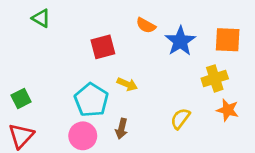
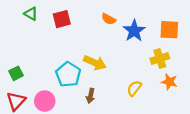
red square: (103, 47) -> (62, 19), moved
yellow arrow: (127, 84) -> (95, 63), size x1.5
pink circle: (83, 136) -> (45, 101), moved

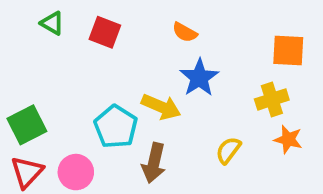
red square: (62, 19) -> (105, 32), turned 36
blue star: (134, 31) -> (199, 78), moved
green square: (16, 73) -> (27, 125), size x1.5
brown arrow: (91, 96) -> (154, 163), size x1.5

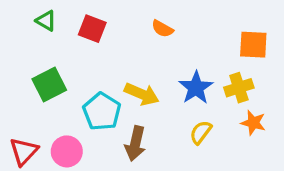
blue star: (199, 78) -> (196, 88), moved
green square: (27, 125) -> (49, 84), moved

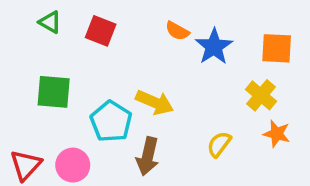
green square: (49, 84) -> (54, 92), turned 32
blue star: (196, 88) -> (214, 47), moved
yellow cross: (239, 88) -> (261, 95), turned -32

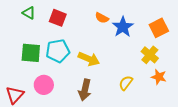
orange square: (277, 48) -> (159, 28), turned -30
cyan pentagon: (111, 122) -> (58, 51), moved, turned 30
pink circle: (73, 165) -> (44, 85), moved

